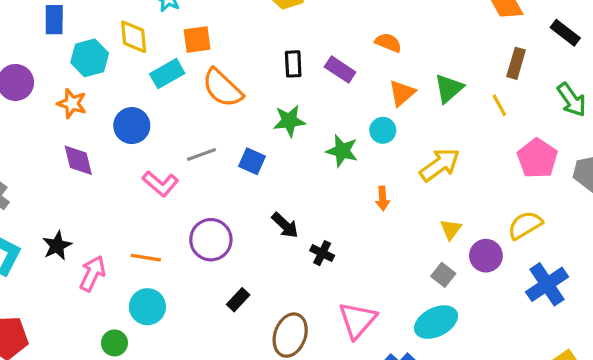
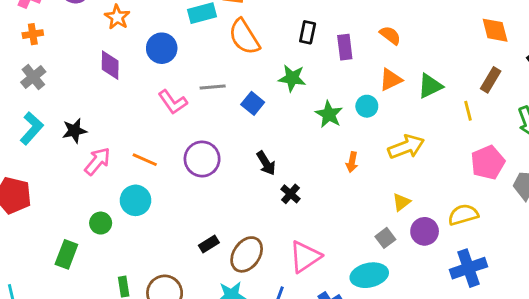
purple rectangle: (340, 70) -> (345, 47), turned 35
black rectangle: (238, 300) -> (209, 244), moved

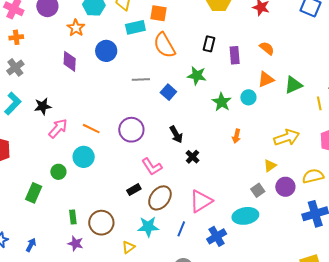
pink L-shape: (173, 102) -> (152, 167), moved
yellow arrow: (406, 147) -> (287, 138), moved

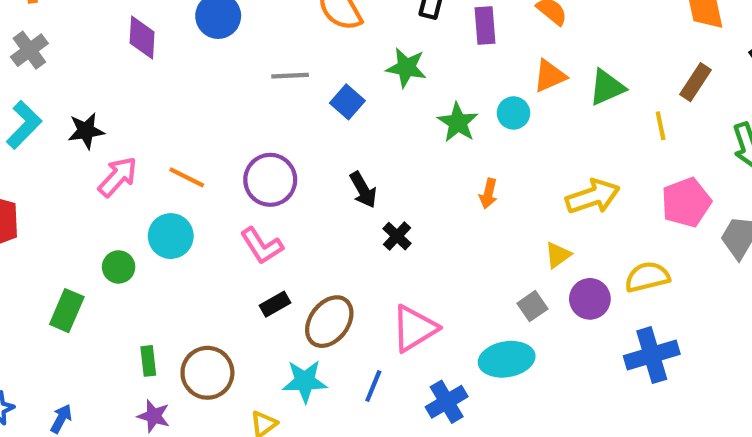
pink L-shape: (152, 167) -> (262, 246), moved

